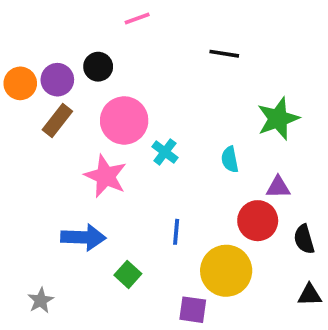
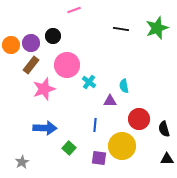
green star: (278, 119) -> (157, 28), moved
pink star: (106, 176) -> (44, 89), moved, turned 30
purple triangle: (278, 187) -> (110, 101), moved
purple square: (193, 310) -> (99, 158), moved

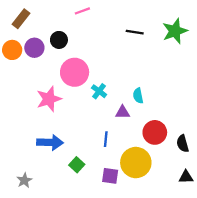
brown rectangle: (31, 65) -> (21, 19), moved

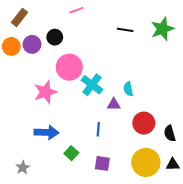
cyan cross: (99, 91) -> (92, 85), size x1.5
yellow circle: (136, 163) -> (146, 162), moved

